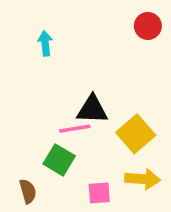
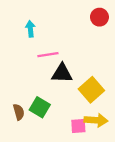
pink line: (75, 129) -> (48, 55), moved
brown semicircle: (28, 191) -> (19, 112), moved
pink square: (99, 193) -> (78, 126), moved

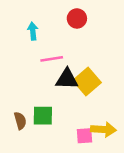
red circle: (99, 17) -> (77, 18), moved
yellow square: (91, 90) -> (87, 82), moved
green square: (40, 107) -> (43, 116), turned -30

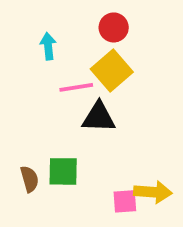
yellow square: (87, 82) -> (112, 70), moved

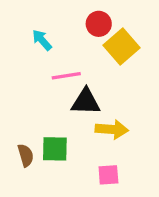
cyan arrow: (48, 46) -> (42, 40), turned -35
yellow square: (112, 70) -> (121, 47), moved
yellow arrow: (153, 192) -> (112, 129), moved

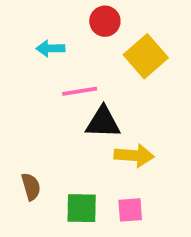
red circle: (99, 24) -> (105, 21), moved
cyan arrow: (42, 40) -> (50, 48), turned -50
green square: (55, 149) -> (82, 208), moved

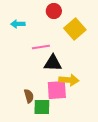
cyan arrow: (50, 48) -> (18, 24), moved
brown semicircle: (31, 187) -> (29, 96), moved
pink square: (130, 210) -> (57, 90), moved, size x1.5

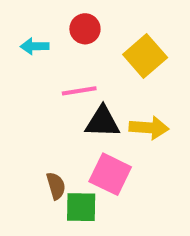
red circle: (54, 11) -> (85, 29), moved
yellow arrow: (69, 80) -> (149, 128), moved
pink square: (57, 90) -> (110, 174), turned 30

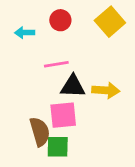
yellow square: (145, 56) -> (110, 22), moved
pink square: (110, 174) -> (63, 115), moved, turned -32
brown semicircle: (56, 186) -> (40, 132), size x1.5

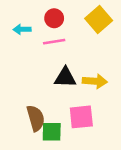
pink line: (56, 64) -> (54, 42), moved
pink square: (63, 115) -> (81, 117), moved

